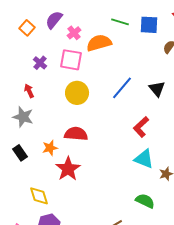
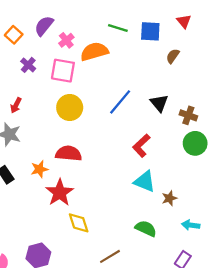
purple cross: (40, 63) -> (28, 65), moved
red arrow: (29, 91) -> (16, 105), turned -128
yellow diamond: (39, 196) -> (79, 223), moved

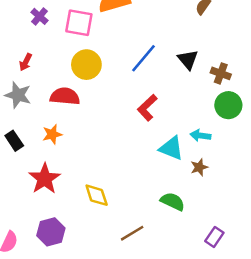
red L-shape: (141, 146) -> (147, 108), moved
red semicircle: (69, 153) -> (65, 96), moved
red star: (60, 193) -> (45, 179), moved
cyan arrow: (191, 225) -> (200, 136), moved

